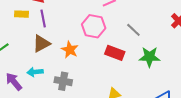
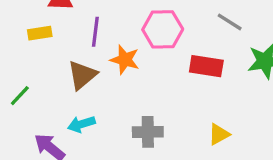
purple line: (43, 19) -> (95, 32), moved, turned 30
orange star: (70, 50) -> (125, 60), moved
gray cross: (63, 81) -> (148, 132), moved

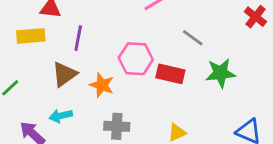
pink hexagon: (163, 29) -> (136, 59), moved
yellow rectangle: (40, 33) -> (31, 36), size x1.4
orange star: (125, 60) -> (102, 85), moved

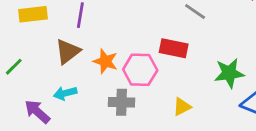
pink hexagon: (136, 59) -> (140, 70), moved
green star: (221, 73) -> (229, 73), moved

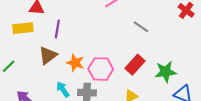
red rectangle: (174, 48) -> (135, 65), moved, turned -60
cyan arrow: (65, 93) -> (63, 89), moved, turned 70

